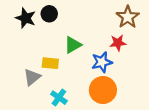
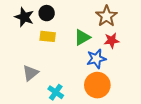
brown star: (128, 17) -> (106, 16), moved
green triangle: (73, 45) -> (82, 37), moved
yellow rectangle: (50, 63) -> (48, 36), moved

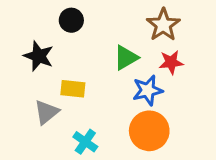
black star: (24, 17) -> (39, 56), moved
yellow rectangle: (48, 36) -> (73, 89), moved

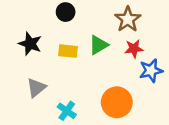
black circle: (71, 20) -> (66, 12), moved
yellow rectangle: (73, 89) -> (68, 51), moved
blue star: (148, 90) -> (151, 71), moved

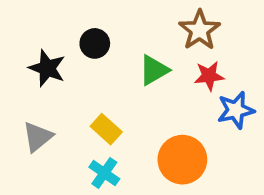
black circle: (66, 12) -> (95, 43), moved
yellow rectangle: (68, 51) -> (106, 129), moved, turned 36
gray triangle: (36, 88) -> (38, 137), moved

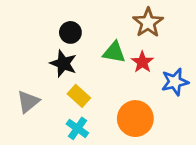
black star: (47, 68) -> (63, 63), moved
green triangle: (154, 70) -> (114, 52), turned 40
red star: (209, 76) -> (142, 62), moved, turned -30

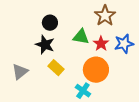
blue star: (175, 82) -> (124, 44), moved
orange circle: (135, 119) -> (96, 70), moved
cyan cross: (77, 128) -> (83, 91), moved

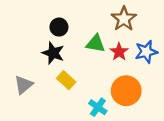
orange circle: (96, 70) -> (126, 91), moved

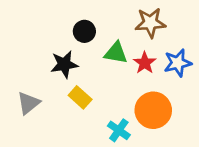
brown star: (124, 19) -> (150, 23), turned 30
black circle: (59, 27) -> (84, 31), moved
black star: (53, 53) -> (64, 64), turned -30

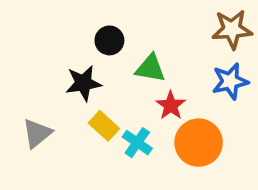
brown star: (150, 23) -> (232, 29), moved
red star: (145, 63) -> (171, 105), moved
cyan cross: (119, 130) -> (137, 143), moved

